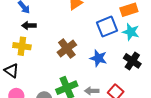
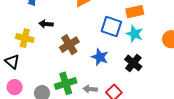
black arrow: (29, 26) -> (46, 24), moved
blue square: (107, 27) -> (111, 26), turned 35

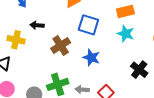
blue square: (111, 26) -> (88, 25), moved
black cross: (133, 63) -> (139, 70), moved

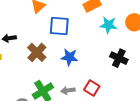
cyan star: (126, 34) -> (108, 25), moved

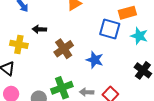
blue square: (59, 26) -> (110, 29), moved

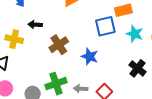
blue square: (110, 29) -> (105, 26), turned -30

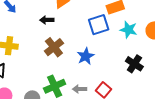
black arrow: (35, 25) -> (47, 20), moved
blue star: (90, 56) -> (86, 56), turned 30

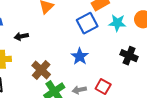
black arrow: (47, 20) -> (21, 36), moved
brown cross: (54, 47) -> (41, 70), moved

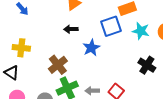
black arrow: (21, 36) -> (71, 29), moved
blue star: (80, 56) -> (91, 48), moved

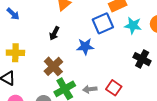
black arrow: (71, 29) -> (54, 33), moved, turned -56
blue star: (91, 48) -> (85, 46), turned 30

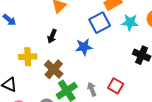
yellow cross: (15, 53) -> (28, 57), moved
gray arrow: (90, 89) -> (92, 89), turned 80

